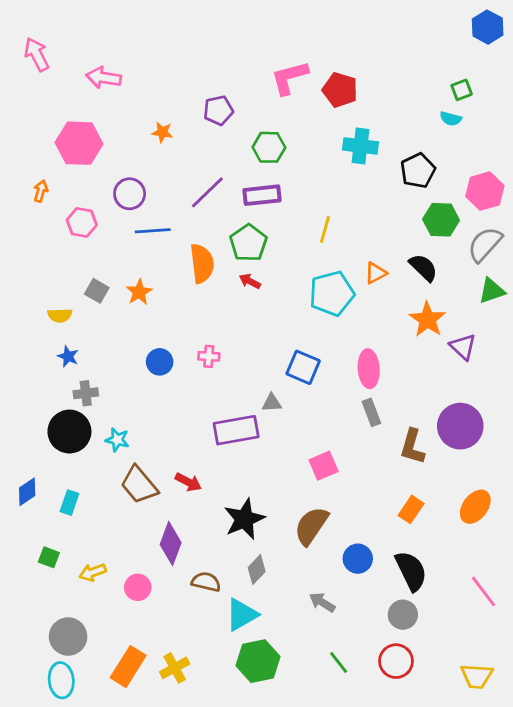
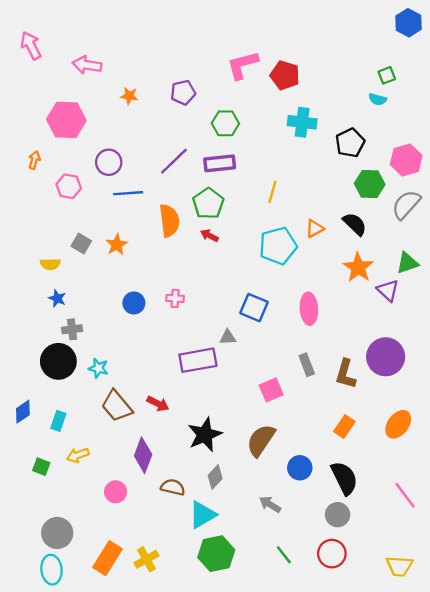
orange star: (162, 132) -> (129, 96), moved
green triangle: (492, 291) -> (407, 263), moved
gray rectangle: (371, 412) -> (307, 365), moved
yellow arrow: (93, 572) -> (78, 455), moved

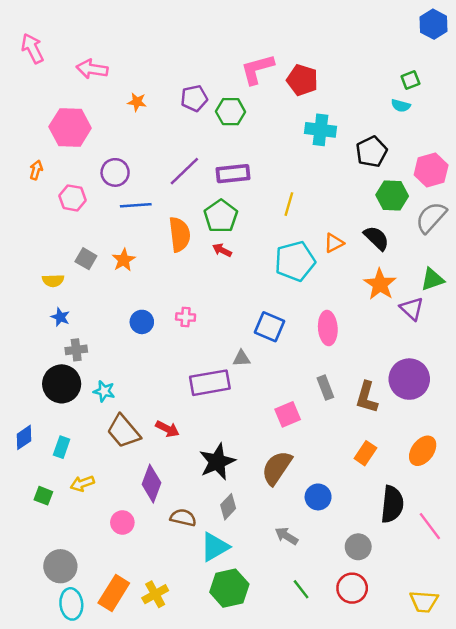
green hexagon: (225, 123) -> (231, 112), moved
black semicircle: (344, 478) -> (392, 504), moved, turned 32
cyan ellipse: (51, 570) -> (71, 604), moved

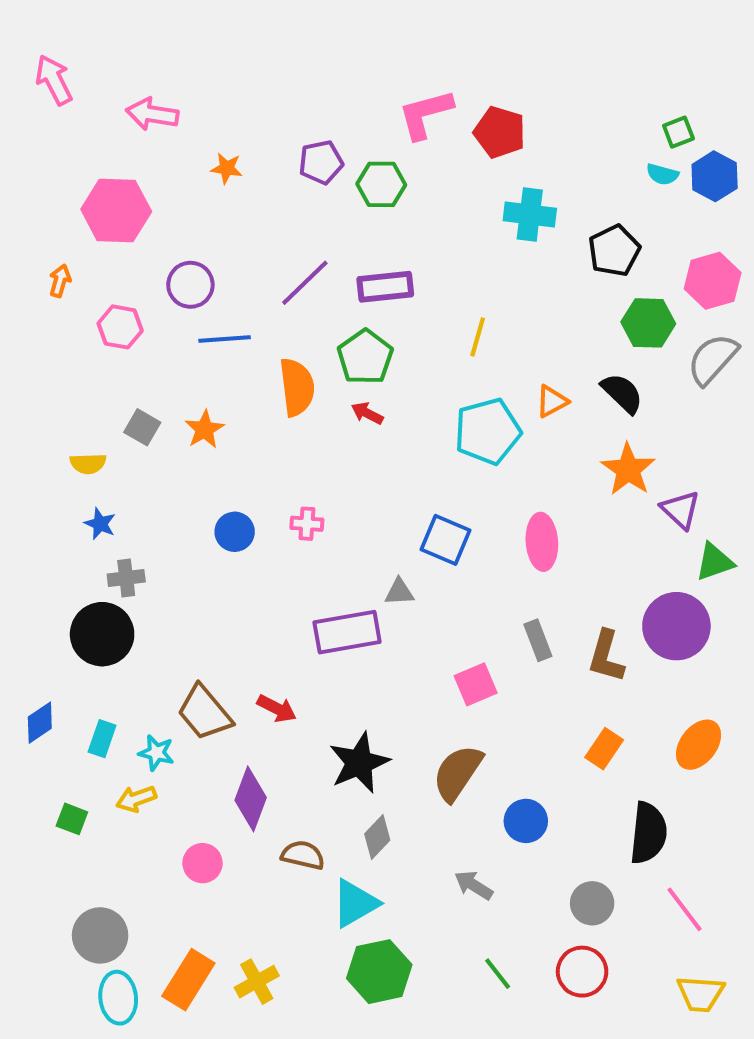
blue hexagon: (434, 24) -> (715, 176), moved
green triangle: (432, 279) -> (715, 562), moved
cyan star: (104, 391) -> (156, 753), moved
pink line: (430, 526) -> (684, 909), moved

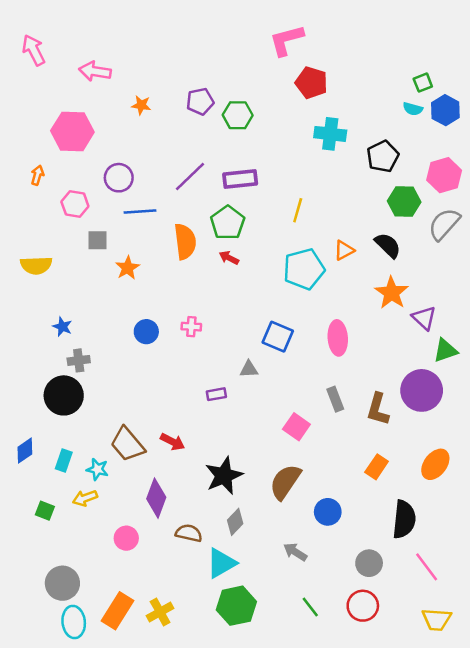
pink L-shape: (425, 114) -> (286, 40), moved
gray square: (142, 427) -> (97, 240), moved, turned -30
yellow semicircle: (88, 463) -> (36, 265), moved, size x1.4
purple rectangle: (347, 632) -> (216, 394), size x0.5
pink square: (476, 684) -> (296, 427), turned -32

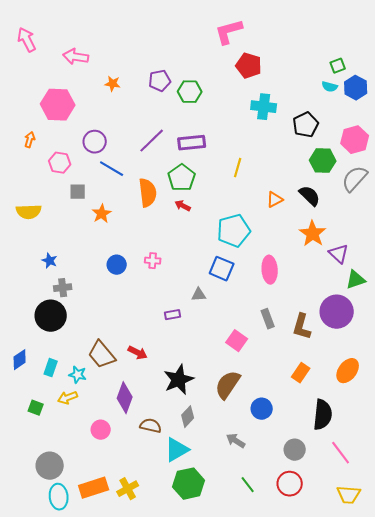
blue line: (140, 212) -> (112, 169), turned 35
cyan pentagon: (304, 269) -> (234, 231), moved
orange rectangle: (117, 611) -> (94, 488), turned 40

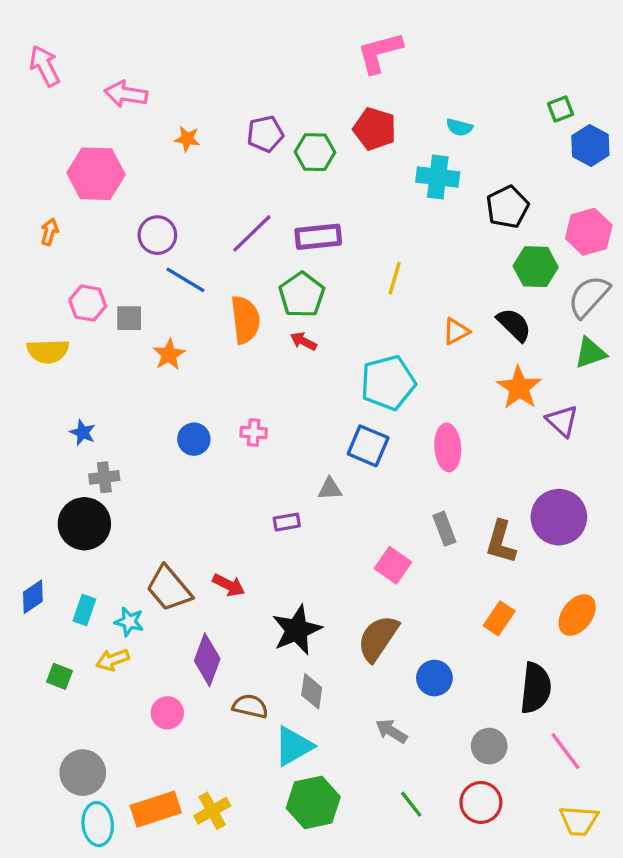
red pentagon: (249, 66) -> (375, 129), moved
cyan semicircle: (330, 87) -> (459, 127), moved
pink hexagon: (60, 163) -> (88, 303), moved
green triangle: (356, 280) -> (590, 353), moved
gray diamond: (188, 417) -> (312, 691), turned -35

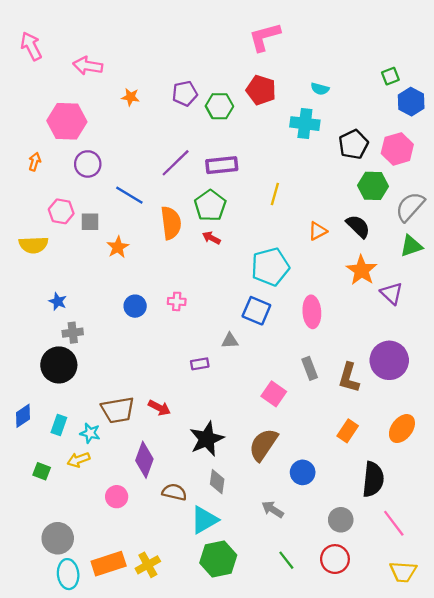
pink hexagon: (589, 232) -> (397, 149), moved
purple circle: (157, 235) -> (88, 164), moved
brown trapezoid: (169, 588) -> (118, 410), turned -60

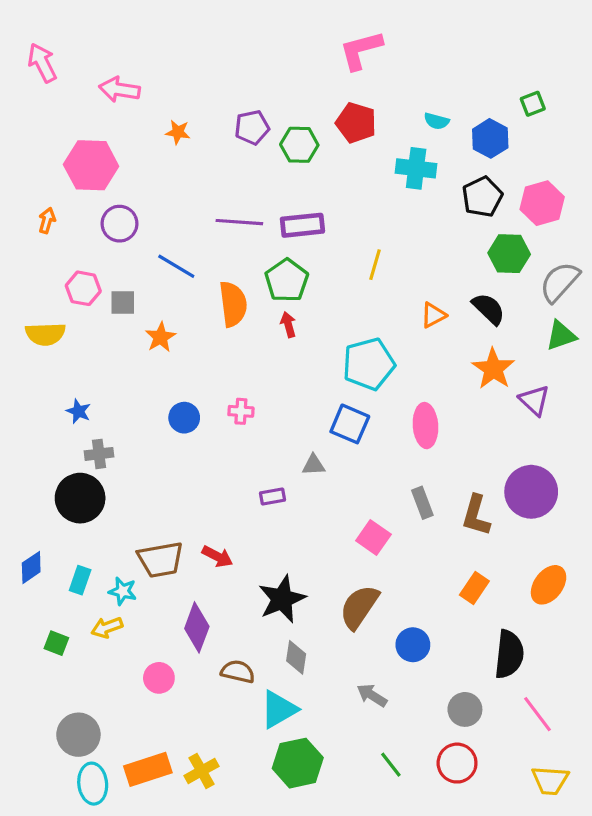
blue hexagon: (411, 102) -> (490, 138), moved
purple line: (176, 163) -> (239, 222), turned 48
red arrow: (211, 238) -> (288, 325), turned 48

